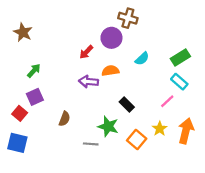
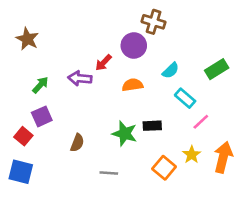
purple arrow: (89, 82) -> (80, 78), moved
cyan rectangle: (179, 82) -> (185, 98), moved
black rectangle: (127, 105) -> (152, 126), turned -48
green star: (108, 126) -> (125, 134), moved

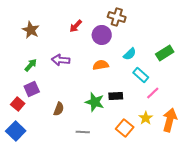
brown star: (27, 39) -> (31, 30), moved
red arrow: (104, 63) -> (76, 26), moved
blue square: (21, 172) -> (16, 131), turned 30

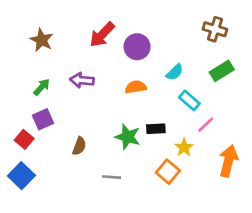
brown cross: (117, 17) -> (215, 29), moved
red arrow: (76, 26) -> (102, 35), size x1.5
yellow star: (146, 118) -> (184, 147), moved

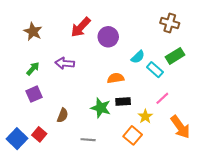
orange semicircle: (136, 87) -> (116, 78), moved
cyan rectangle: (189, 100) -> (155, 70), moved
red square: (24, 139) -> (39, 134), moved
orange arrow: (228, 161) -> (180, 127), turned 130

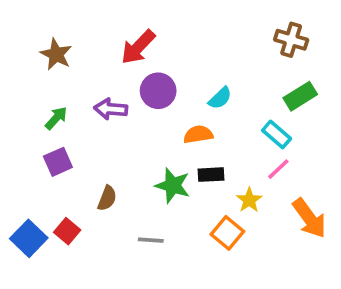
purple circle: (108, 37) -> (158, 91), moved
cyan semicircle: (138, 57) -> (220, 98), moved
cyan rectangle: (155, 70) -> (277, 134), moved

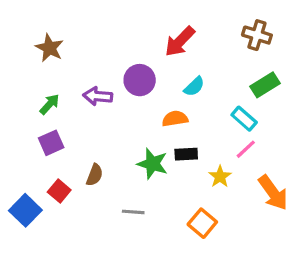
red arrow: (138, 47) -> (180, 41), moved
red square: (67, 231) -> (59, 191), moved
orange square: (227, 233) -> (202, 223), moved

